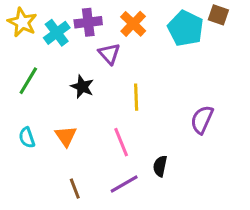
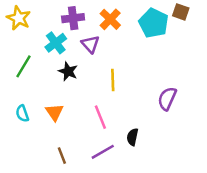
cyan cross: (57, 33) -> (56, 43), moved

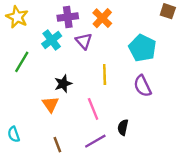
cyan pentagon: (154, 23) -> (142, 48), moved
black star: (68, 71) -> (63, 84), moved, turned 30
purple semicircle: (167, 99) -> (142, 86), moved, turned -50
cyan semicircle: (22, 113) -> (14, 134), moved

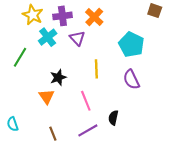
yellow star: (17, 17) -> (33, 15), moved

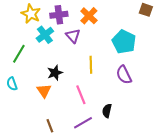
cyan semicircle: (13, 124) -> (12, 84), moved

